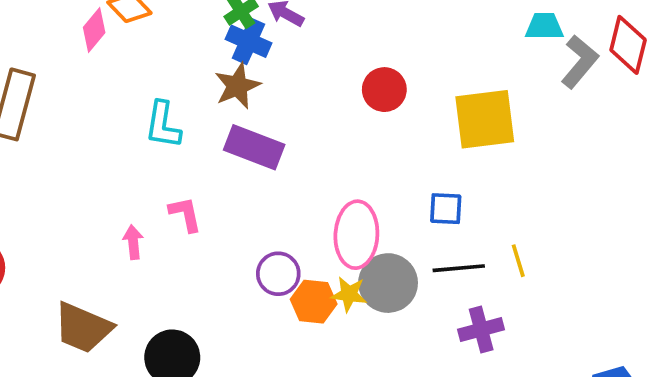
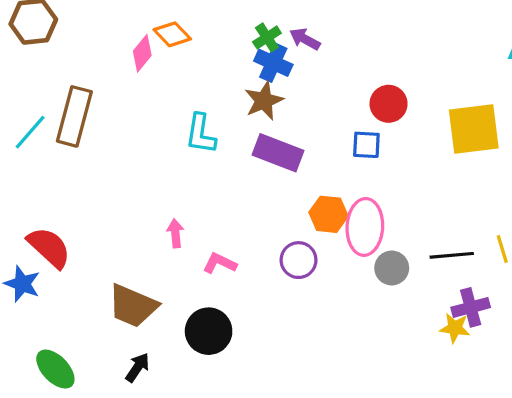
blue square: (446, 209) -> (366, 145), moved
pink L-shape: (185, 214) -> (220, 263), moved, turned -52
gray circle: (388, 283) -> (392, 268), size x0.7
yellow star: (349, 294) -> (455, 328), moved
orange hexagon: (314, 302) -> (329, 214), moved

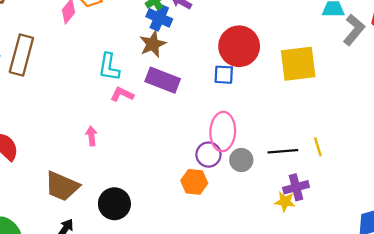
red circle: (389, 104) -> (239, 46), size x1.6
orange hexagon: (329, 214) -> (194, 182), moved
purple circle: (299, 260) -> (208, 155), moved
pink L-shape: (220, 263) -> (122, 94), moved

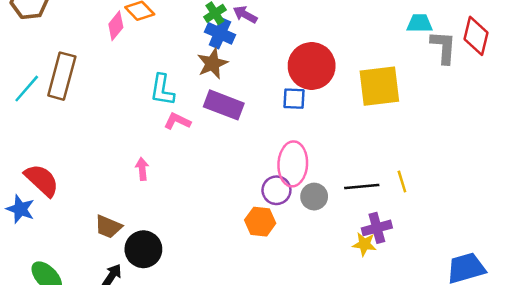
gray L-shape: (354, 30) -> (443, 47), turned -36
brown trapezoid: (62, 186) -> (108, 227), size x0.7
black circle: (114, 204) -> (143, 249), moved

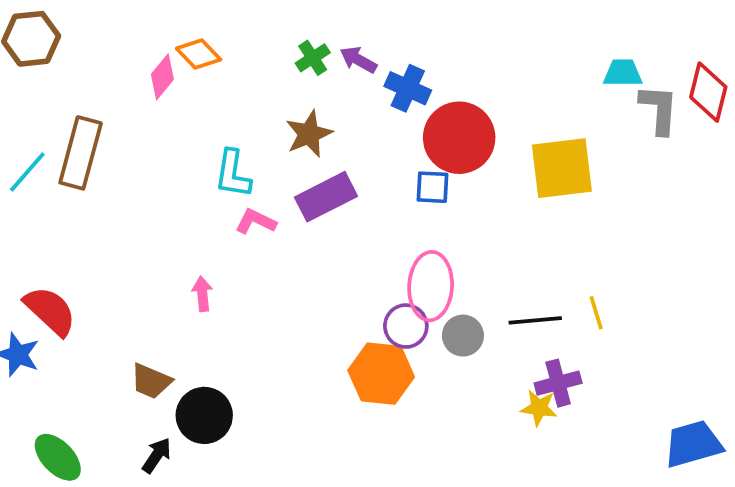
blue cross: (220, 33) -> (408, 88), moved
purple rectangle: (224, 105) -> (326, 197), turned -48
orange hexagon: (260, 222) -> (381, 374), size x1.4

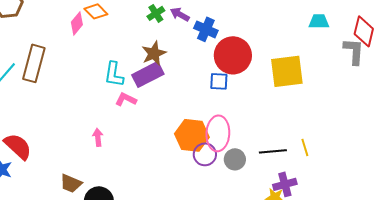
gray L-shape: (659, 109) -> (354, 51), moved
purple rectangle: (326, 197) -> (148, 74), moved
orange hexagon: (381, 374) -> (192, 135), moved

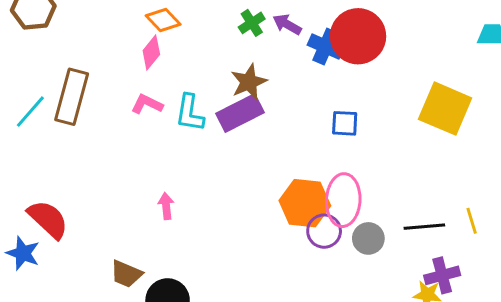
pink diamond: (77, 23) -> (151, 52), moved
red circle: (233, 55) -> (358, 36), moved
yellow square: (287, 71) -> (445, 109), turned 30
pink L-shape: (126, 99) -> (147, 104), moved

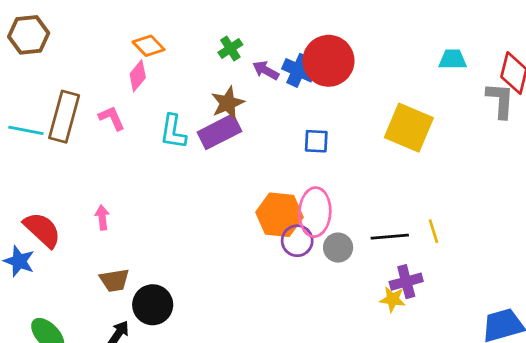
purple arrow: (287, 24) -> (266, 70), moved
pink L-shape: (147, 104) -> (112, 118), moved, turned 40
cyan line: (30, 112) -> (26, 130), turned 60
pink arrow: (166, 206) -> (102, 218), moved
brown trapezoid: (126, 274) -> (115, 280), turned -32

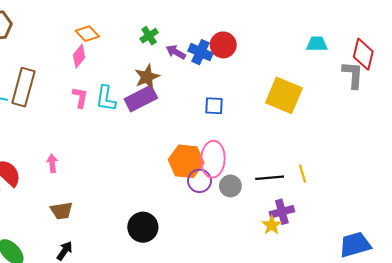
red circle: (329, 61) -> (223, 45), size x0.7
pink L-shape: (112, 118) -> (80, 97), moved, turned 35
yellow star: (393, 299) -> (272, 225), turned 30
black circle: (153, 305) -> (143, 227), moved

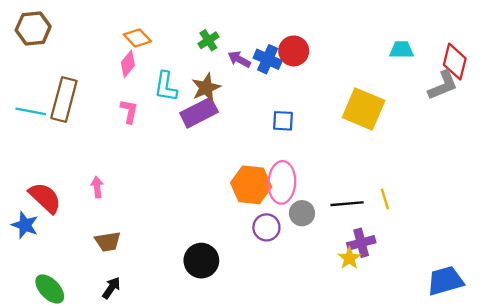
gray L-shape: (353, 75) -> (443, 85), turned 64
cyan L-shape: (106, 98) -> (166, 86), moved
purple circle: (200, 181) -> (266, 227), moved

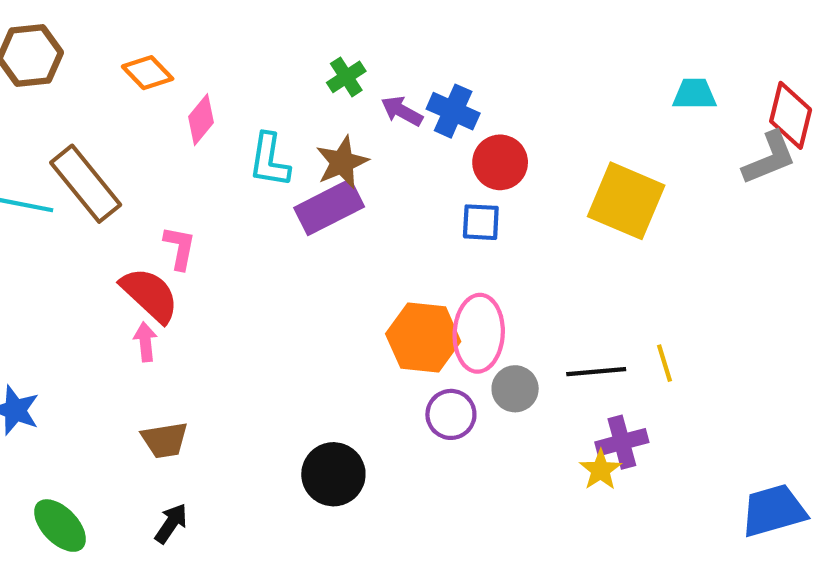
orange diamond: (137, 38) -> (148, 73), moved
red circle: (294, 51) -> (500, 162), moved
brown rectangle: (64, 100) -> (86, 184), turned -54
pink L-shape: (129, 111) -> (180, 248), moved
red semicircle: (45, 198) -> (150, 295), moved

